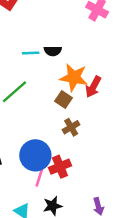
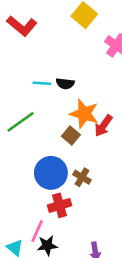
brown cross: (71, 127) -> (82, 177), moved, turned -35
blue circle: (35, 155) -> (51, 173), moved
pink line: (40, 176) -> (37, 231), moved

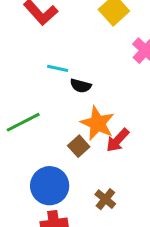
cyan line: (42, 83) -> (58, 68), moved
brown cross: (82, 177) -> (105, 199), moved

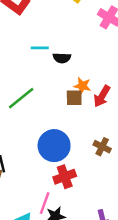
orange star: (98, 123) -> (82, 86), size x0.6
brown square: (79, 146) -> (74, 98), moved, turned -36

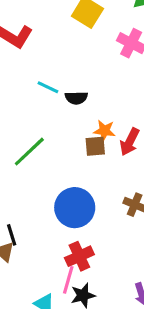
cyan line: (40, 48) -> (48, 87), turned 30
red cross: (65, 177) -> (79, 256), moved

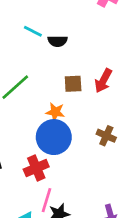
orange star: (104, 131) -> (55, 112), moved
red cross: (79, 256) -> (36, 168), moved

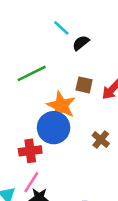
black semicircle: (58, 41) -> (81, 43), turned 126
orange star: (55, 112) -> (61, 106), size x1.6

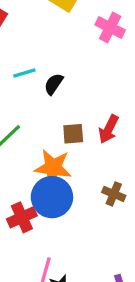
cyan line: (61, 28) -> (24, 73), turned -42
red cross: (30, 151) -> (22, 217), moved

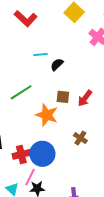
blue circle: (52, 197) -> (42, 154), moved
red cross: (22, 217) -> (21, 154), moved

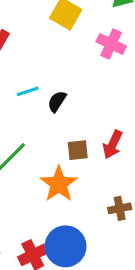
orange star: (47, 115) -> (59, 184), turned 30
brown cross: (80, 138) -> (120, 208), turned -32

